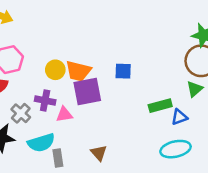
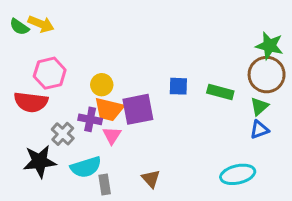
orange trapezoid: (78, 71) -> (109, 109), moved
green rectangle: (160, 106) -> (220, 92), moved, turned 30
pink triangle: (64, 115) -> (112, 135), turned -48
blue triangle: (179, 117) -> (259, 130), moved

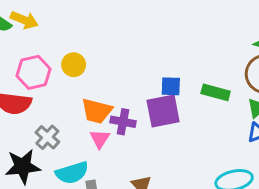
yellow circle: (102, 85) -> (74, 65), moved
purple square: (138, 109) -> (163, 111), moved
purple cross: (90, 119) -> (123, 122), moved

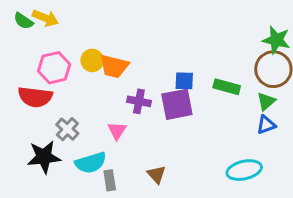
orange trapezoid: (97, 111) -> (114, 66), moved
purple cross: (123, 122) -> (139, 101), moved

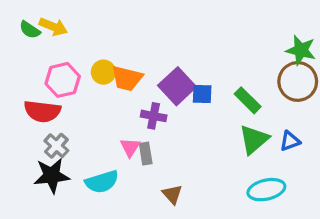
green rectangle: (227, 87) -> (248, 100), turned 30
green triangle: (266, 101) -> (254, 139), moved, size x1.5
purple square: (177, 104) -> (177, 86), moved, turned -32
gray cross: (67, 129) -> (56, 146), moved
gray rectangle: (110, 180) -> (146, 154), moved

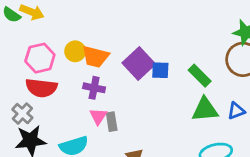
red semicircle: (42, 111) -> (41, 88), moved
purple cross: (154, 116) -> (94, 88), moved
green triangle: (254, 139) -> (205, 109), turned 36
gray cross: (56, 146) -> (22, 114), moved

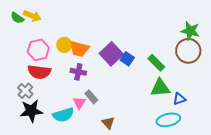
blue square: (160, 70) -> (127, 59), turned 32
blue triangle: (236, 111) -> (179, 99), moved
pink triangle: (98, 116) -> (79, 103), moved
gray rectangle: (112, 122) -> (91, 97), turned -32

